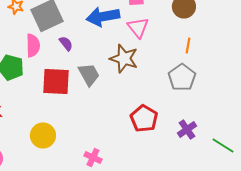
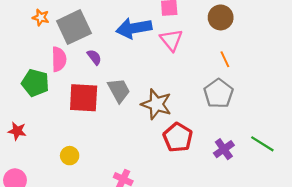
orange line: (188, 45) -> (225, 59), turned -35
brown star: (124, 58) -> (156, 104), moved
yellow circle: (43, 135) -> (70, 156), size x0.7
green line: (223, 145) -> (262, 144), moved

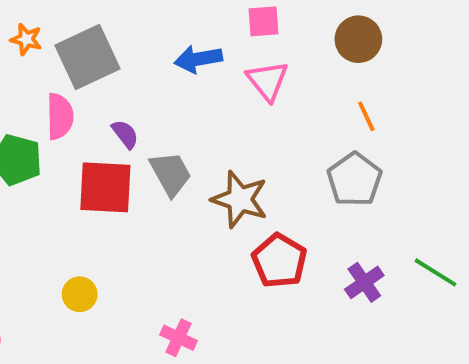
blue arrow: (134, 28) -> (198, 59), size x0.7
purple semicircle: (94, 57) -> (125, 134), moved

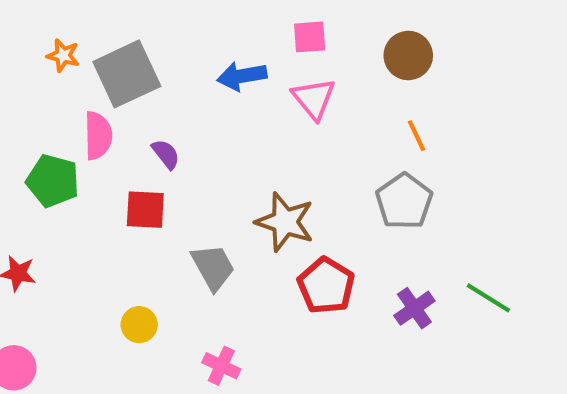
gray trapezoid: (171, 174) -> (213, 267), moved
red square: (105, 187) -> (145, 210), size x0.7
yellow circle: (80, 294) -> (139, 325), moved

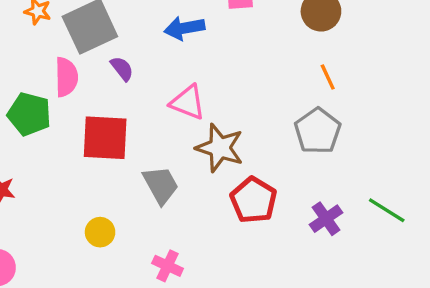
pink triangle: (314, 99) -> (188, 102), moved, turned -30
purple semicircle: (166, 154) -> (122, 69), moved
red square: (145, 210) -> (105, 138), size x1.4

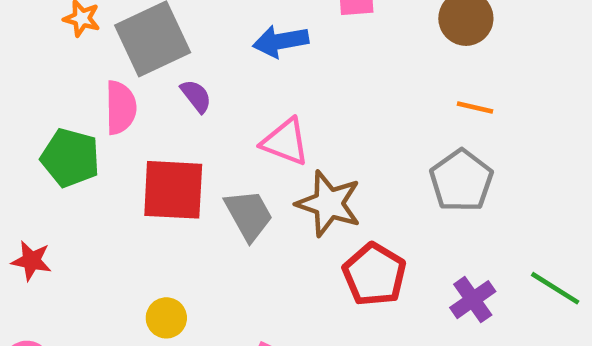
orange line: (328, 77) -> (475, 108), turned -52
gray trapezoid: (161, 185) -> (249, 215), moved

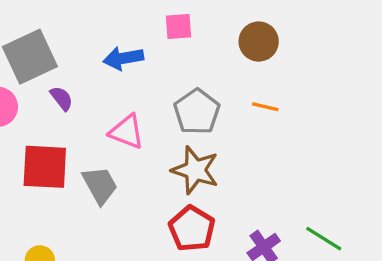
gray pentagon: (461, 181) -> (197, 112), moved
brown star: (329, 204) -> (195, 170), moved

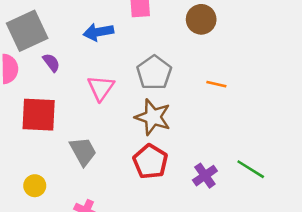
orange line: (265, 107) -> (216, 84), moved
pink triangle: (127, 132) -> (101, 88), turned 44
gray trapezoid: (100, 185) -> (83, 151), moved

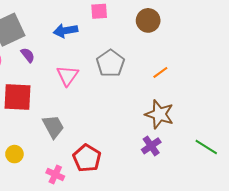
orange line: (216, 84) -> (160, 72), turned -49
brown star: (153, 117) -> (159, 114), moved
red pentagon: (150, 162) -> (87, 158), moved
green line: (251, 169) -> (206, 147), moved

